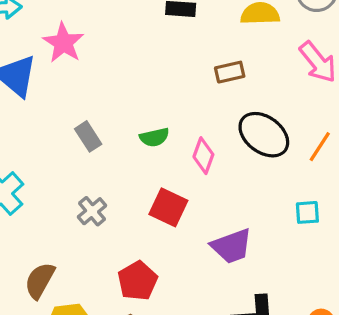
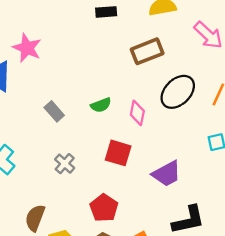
brown rectangle: (230, 72) -> (147, 51), size x1.5
black ellipse: (264, 135) -> (178, 92), turned -72

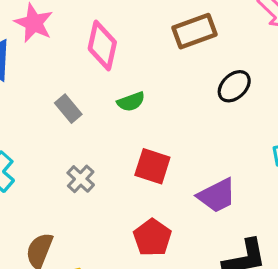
black ellipse: (178, 92) -> (234, 86), size x0.7
pink diamond: (137, 113) -> (102, 45), moved, size x1.4
red pentagon: (104, 208) -> (152, 238), moved

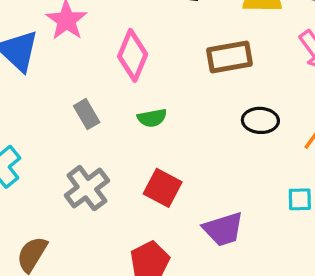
black ellipse: (234, 86) -> (260, 120), turned 36
gray cross: (81, 179) -> (87, 188), size x1.5

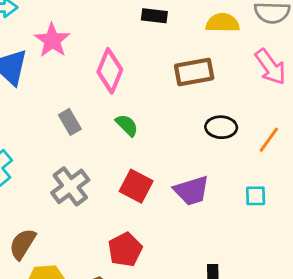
green semicircle: (152, 118) -> (127, 125), turned -125
purple trapezoid: (223, 229) -> (192, 191), moved

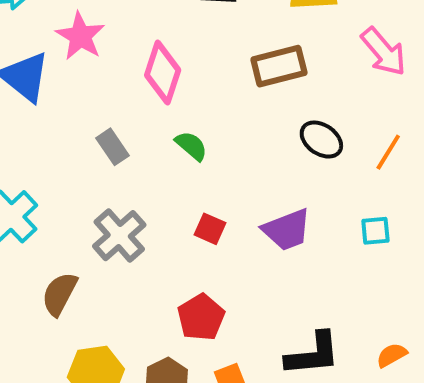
black ellipse: (221, 127) -> (321, 140), turned 36
red square: (136, 186) -> (210, 229), size x0.7
brown semicircle: (23, 244) -> (59, 294), moved

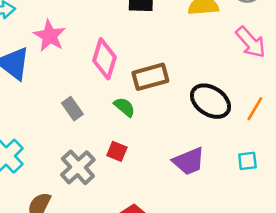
brown rectangle: (279, 66) -> (150, 77), moved
black ellipse: (321, 140) -> (211, 101), size x1.4
red square: (210, 229) -> (117, 151), moved

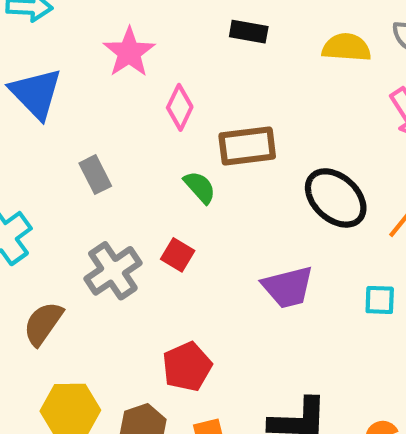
pink star: (50, 36) -> (129, 52), moved
pink diamond: (105, 59) -> (180, 107), size x0.7
gray rectangle: (72, 109) -> (95, 175), moved

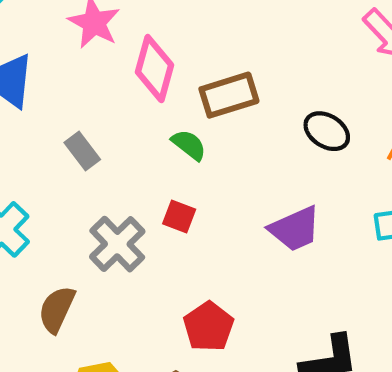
pink diamond: (180, 107) -> (155, 69), size x1.4
black ellipse: (336, 198) -> (327, 131), size x0.7

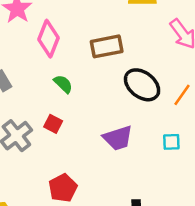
brown rectangle: (229, 95) -> (107, 46), moved
black ellipse: (327, 131) -> (142, 85), size x1.4

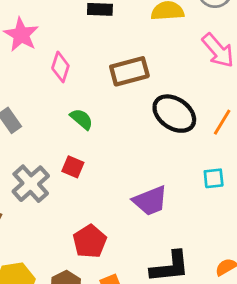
pink diamond: (48, 39) -> (60, 67), size x0.7
purple trapezoid: (118, 138) -> (150, 201), moved

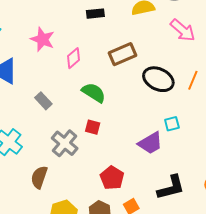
pink diamond: (60, 67) -> (74, 58), turned 40
green semicircle: (81, 119) -> (94, 93), size x1.4
cyan square: (214, 178) -> (172, 124), moved

